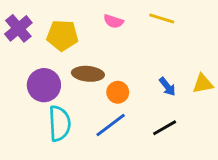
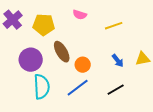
yellow line: (162, 18) -> (114, 26), moved, turned -36
brown ellipse: (88, 74) -> (62, 52), turned 55

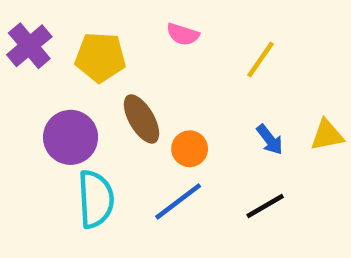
yellow line: (114, 26) -> (261, 59), turned -36

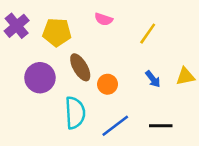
cyan semicircle: (96, 199) -> (75, 113), moved
blue line: (178, 201) -> (115, 126), moved
black line: (265, 206) -> (161, 126), moved, turned 30

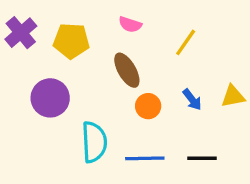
brown ellipse: (80, 67) -> (127, 70), moved
orange circle: (107, 84) -> (148, 106), moved
blue line: (115, 126) -> (145, 158), turned 36

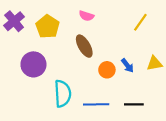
yellow pentagon: (71, 41) -> (48, 27), turned 30
yellow line: (186, 42) -> (140, 22), moved
orange circle: (148, 106) -> (107, 70), moved

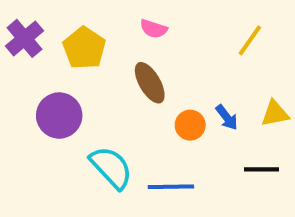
cyan semicircle: (63, 94) -> (111, 167), turned -40
black line: (134, 104) -> (261, 169), moved

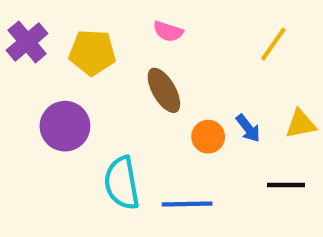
yellow pentagon: (84, 48) -> (92, 52), turned -30
cyan semicircle: (111, 167) -> (122, 183), turned -147

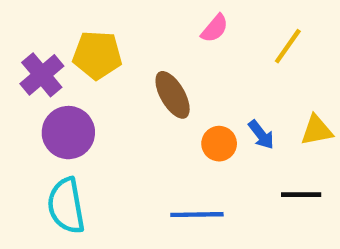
pink semicircle: (168, 31) -> (215, 28), moved, turned -68
purple cross: (27, 42) -> (42, 75), moved
cyan semicircle: (122, 183) -> (66, 206), moved

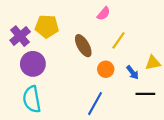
yellow line: (288, 46) -> (119, 40), moved
blue arrow: (261, 135) -> (133, 72), moved
blue line: (197, 215) -> (95, 104), turned -60

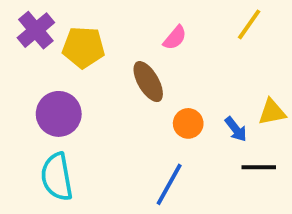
pink semicircle: (104, 14) -> (175, 38), moved
purple cross: (20, 36) -> (36, 30), moved
yellow line: (119, 40) -> (249, 24), moved

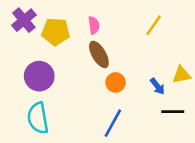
yellow line: (249, 24) -> (154, 25), moved
pink semicircle: (175, 38) -> (94, 25), moved, turned -48
orange circle: (188, 123) -> (115, 82), moved

